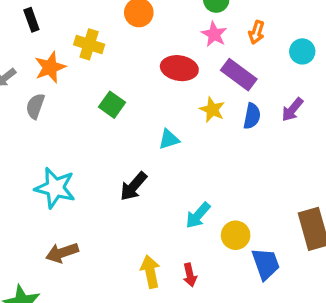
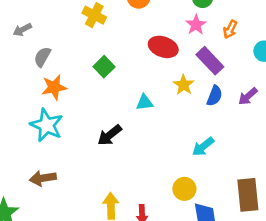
orange star: (50, 67) -> (54, 87), moved
cyan arrow: (198, 215) -> (203, 147), moved

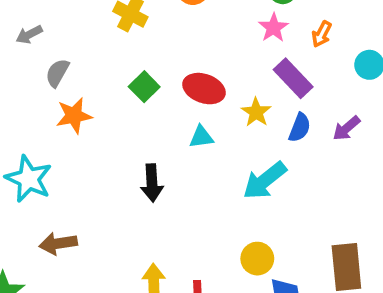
red ellipse: (163, 47) -> (204, 89), moved
cyan star: (47, 125) -> (29, 179), moved
black arrow: (110, 135) -> (152, 183), turned -55
cyan arrow: (203, 147) -> (265, 181), moved, size x1.4

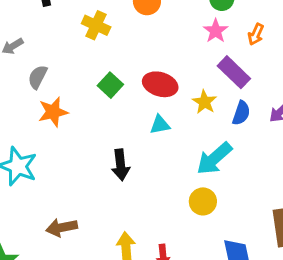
brown arrow: (58, 243) -> (62, 227), moved
yellow circle: (257, 259) -> (203, 201), moved

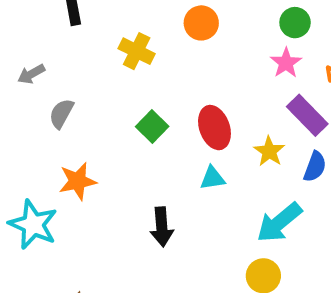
red ellipse: (160, 84) -> (214, 128), turned 52
orange star: (53, 112) -> (78, 181), moved

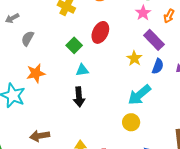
red ellipse: (214, 128) -> (100, 32), moved, turned 45
cyan triangle: (212, 178) -> (82, 70), moved

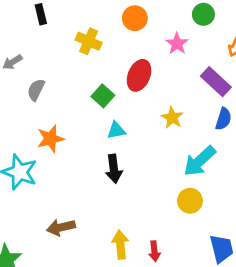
pink star: (143, 13) -> (177, 44), moved
yellow star: (134, 58) -> (172, 118), moved

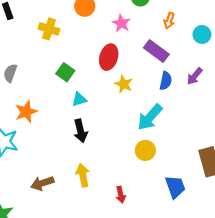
red ellipse: (139, 75) -> (109, 57), moved
yellow arrow: (120, 245) -> (83, 175), moved

